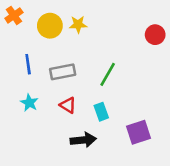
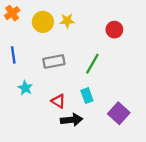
red circle: (155, 35) -> (114, 30), moved
blue line: (28, 64) -> (13, 55), moved
red triangle: (68, 105) -> (58, 101), moved
purple square: (138, 132) -> (119, 113), turned -30

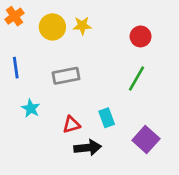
green line: (92, 64) -> (136, 78), moved
red triangle: (58, 101) -> (71, 125), turned -48

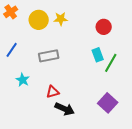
blue line: (16, 68) -> (12, 50), turned 42
green line: (136, 78) -> (111, 63), moved
cyan rectangle: (107, 118) -> (98, 55), moved
black arrow: (88, 148) -> (65, 109), turned 30

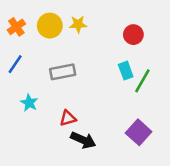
orange cross: (11, 12) -> (16, 27), moved

